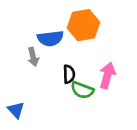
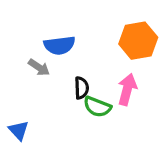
orange hexagon: (84, 25) -> (138, 41), moved
gray arrow: (33, 57) -> (39, 67), turned -42

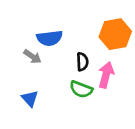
black semicircle: (82, 88) -> (82, 62), moved
blue triangle: (19, 130) -> (30, 99), moved

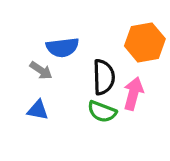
black semicircle: (82, 62) -> (104, 77), size x1.5
blue triangle: (30, 99) -> (38, 110), moved, turned -36

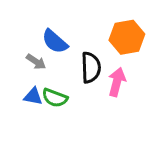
blue semicircle: (62, 47) -> (55, 42), turned 48
green semicircle: (102, 112) -> (55, 98), moved

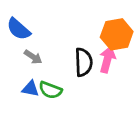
blue semicircle: (55, 42) -> (19, 29), moved
pink arrow: (117, 82) -> (107, 60), moved

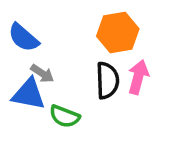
orange hexagon: (117, 34) -> (118, 32), moved
blue triangle: (30, 89) -> (29, 94), moved, size x1.5

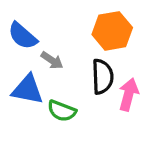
gray arrow: (42, 74) -> (52, 60), moved
pink arrow: (138, 77) -> (129, 95), moved

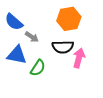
black semicircle: (102, 77) -> (63, 47), turned 90
green semicircle: (62, 111) -> (38, 68), turned -78

